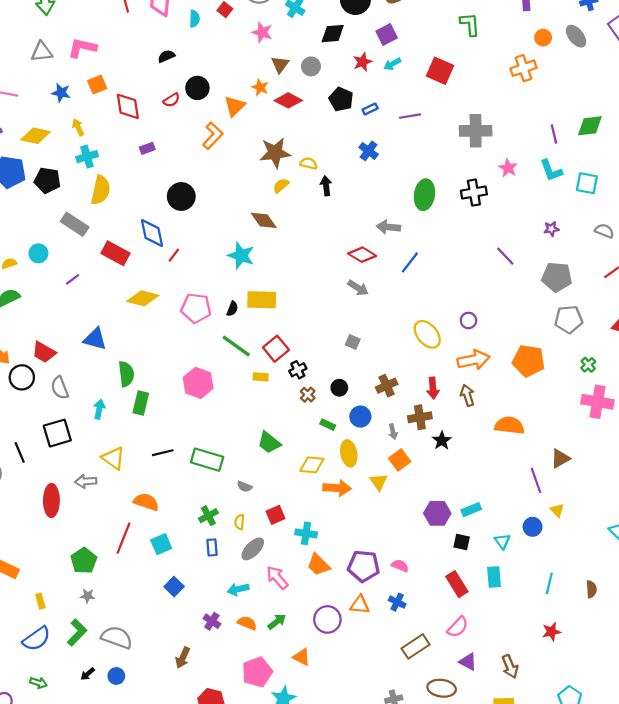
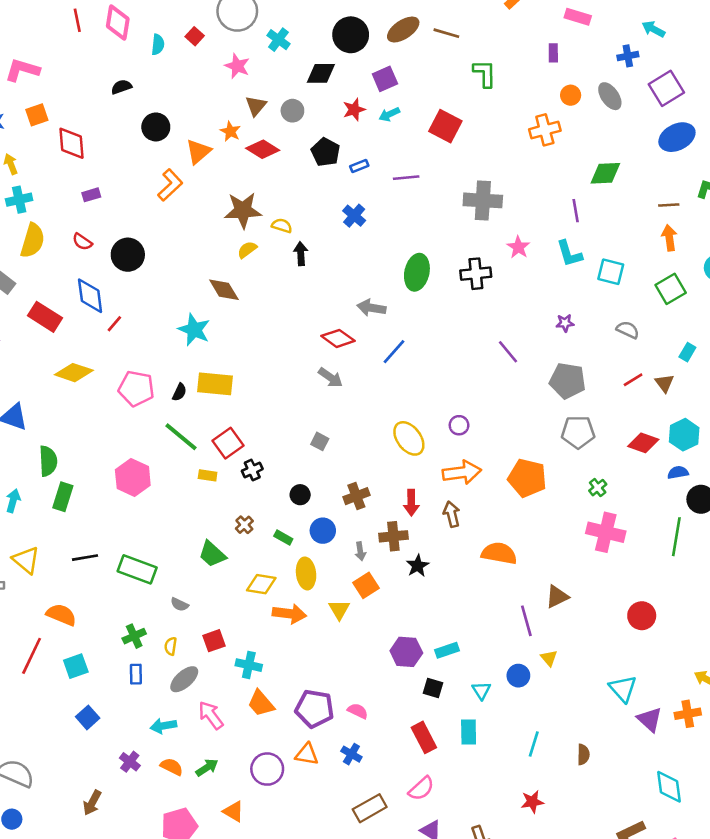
red semicircle: (172, 100) -> (82, 242), moved, turned 63
green diamond: (590, 126) -> (605, 173), moved
brown cross: (308, 395) -> (244, 525), moved

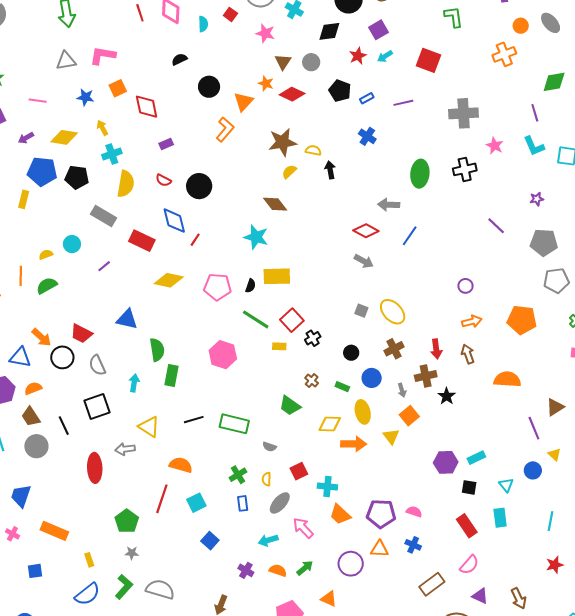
yellow ellipse: (409, 438) -> (393, 312), moved
orange arrow: (462, 472) -> (472, 321), size x0.7

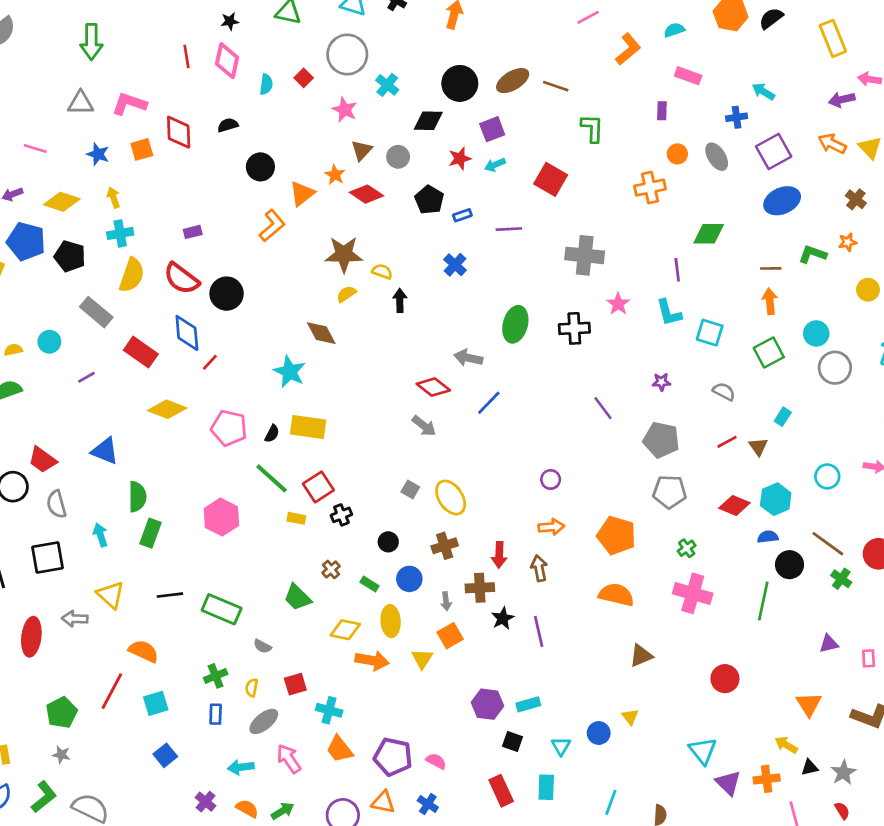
red diamond: (147, 107) -> (179, 132), moved
red semicircle: (163, 180) -> (182, 279), size x1.8
orange semicircle: (507, 379) -> (616, 595), moved
cyan arrow: (134, 383) -> (100, 535), turned -36
purple line: (534, 428) -> (539, 631), moved

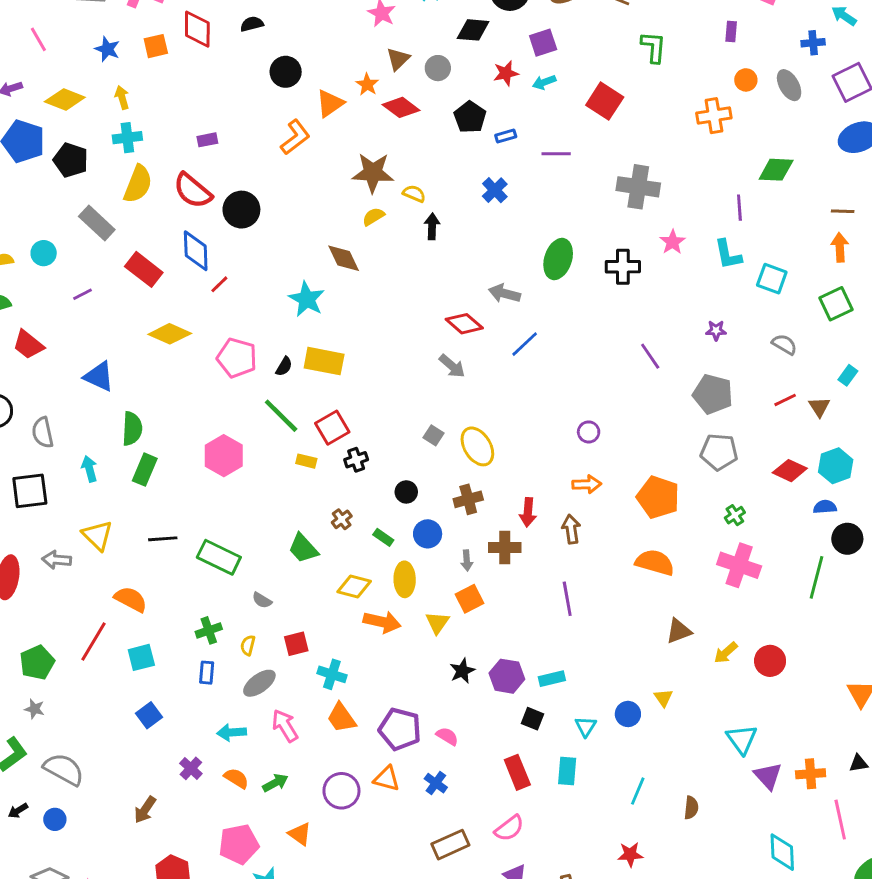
pink line: (35, 149) -> (38, 39), turned 40
red trapezoid: (42, 460) -> (28, 345), moved
black star: (503, 618) -> (462, 671), moved
yellow arrow: (786, 745) -> (726, 653), moved, turned -75

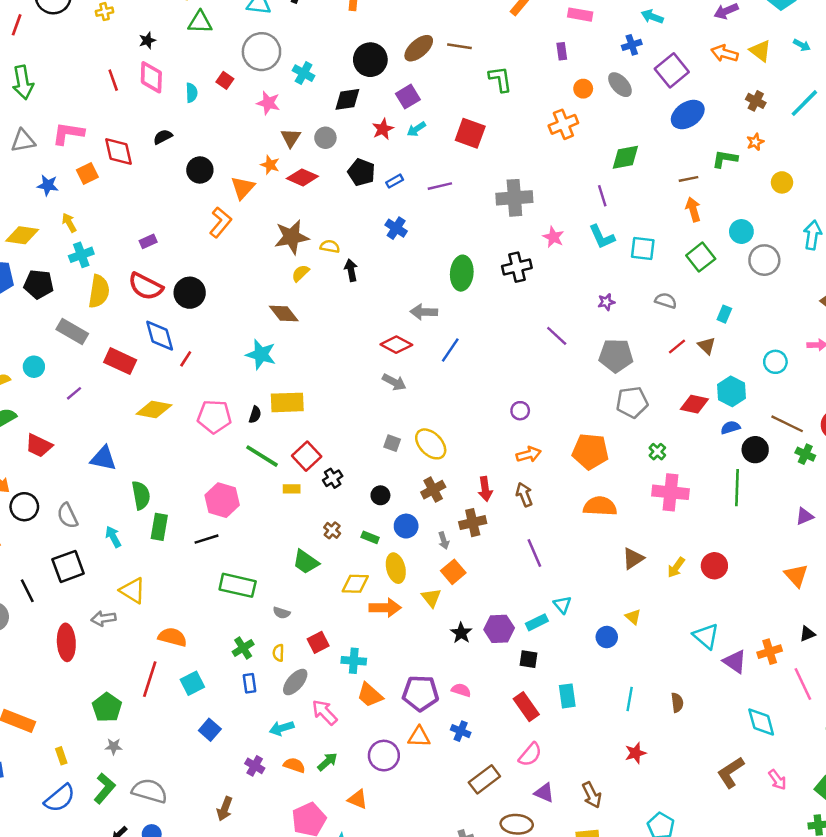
black line: (163, 539) -> (206, 539), moved
cyan triangle: (586, 726) -> (562, 605), moved

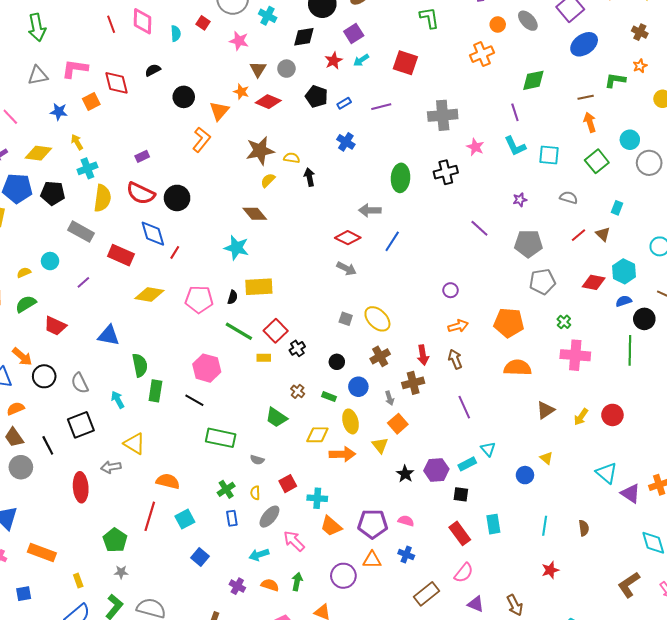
black line: (206, 539) -> (194, 400), turned 48
green arrow: (327, 762) -> (297, 582), turned -36

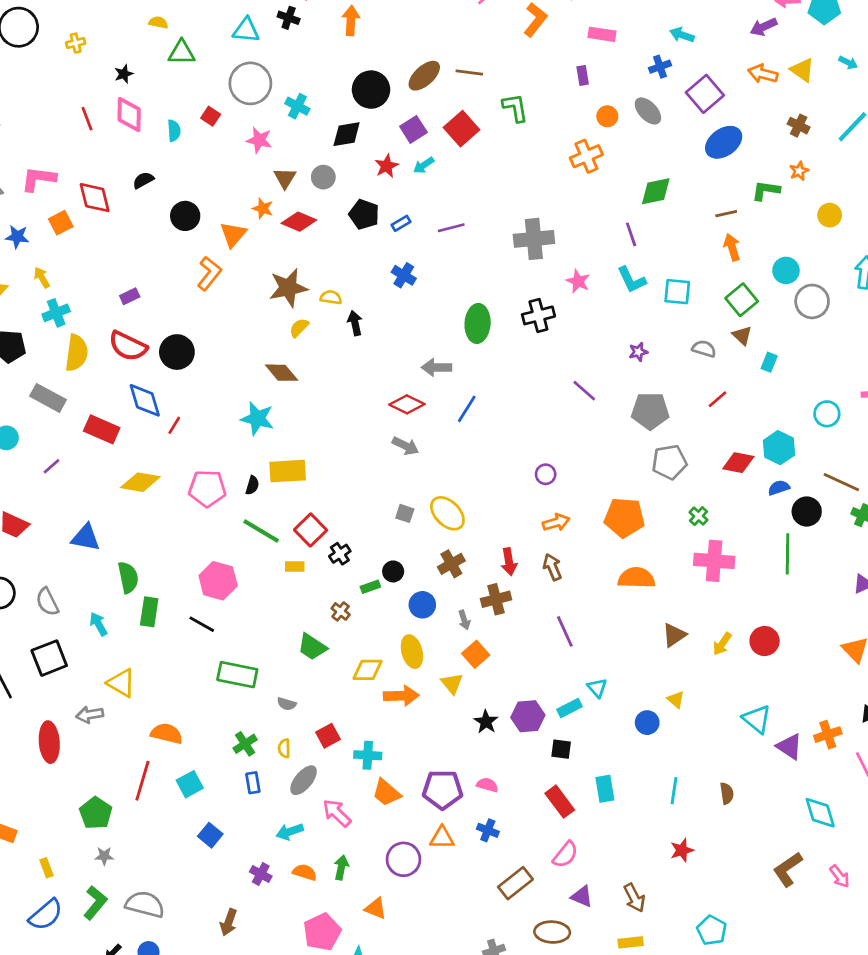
red square: (405, 63) -> (462, 129), moved, turned 30
brown triangle: (603, 234) -> (742, 335), moved
green rectangle: (329, 397) -> (370, 587), moved, turned -40

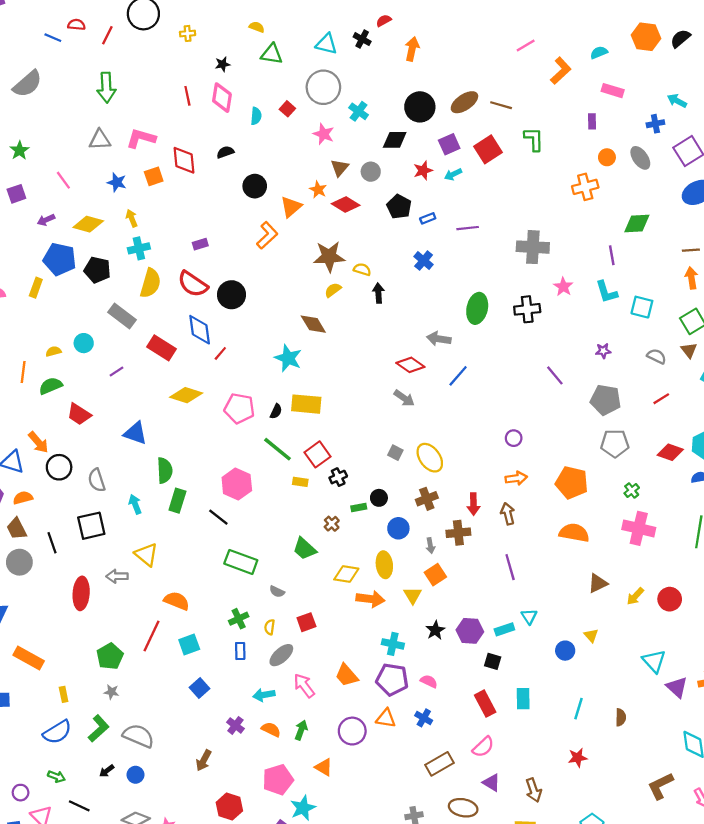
cyan cross: (368, 755) -> (393, 644), moved

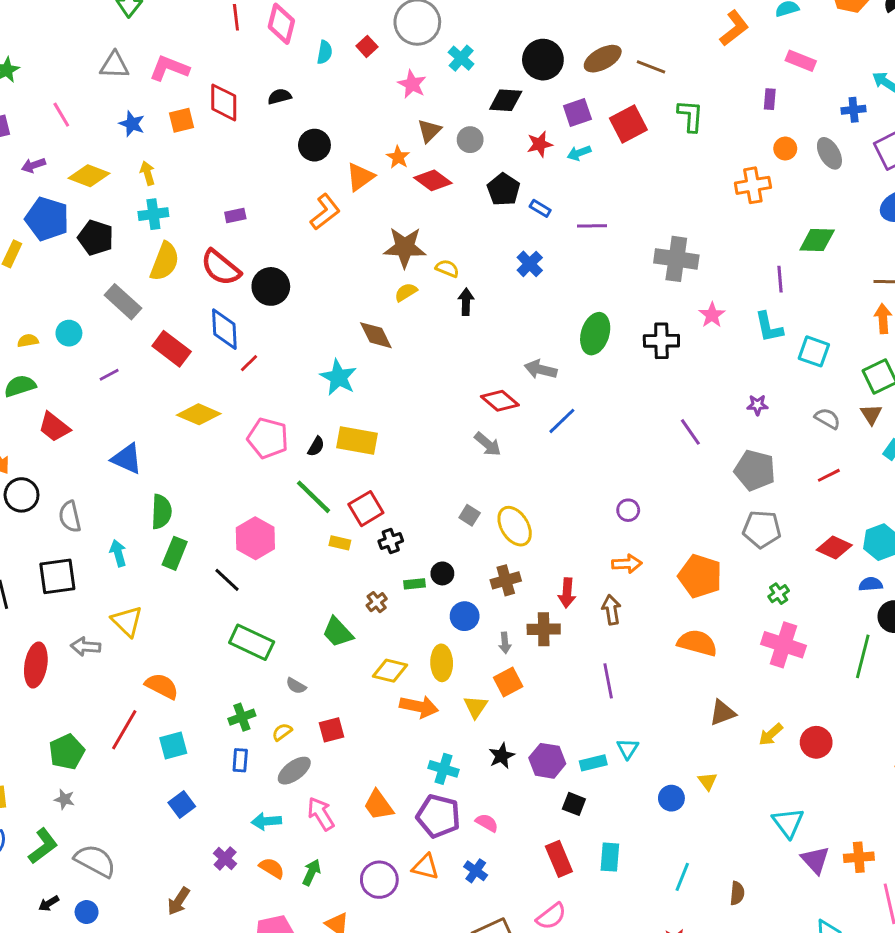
blue rectangle: (428, 218) -> (540, 208), turned 48
yellow semicircle: (270, 627) -> (282, 732), turned 40

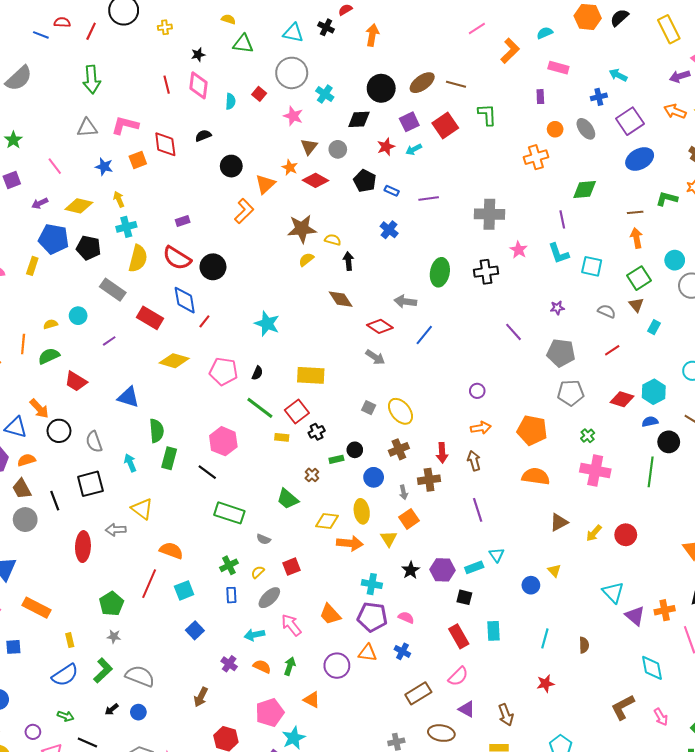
brown diamond: (376, 335) -> (341, 299), moved
yellow rectangle: (357, 440) -> (311, 375), moved

